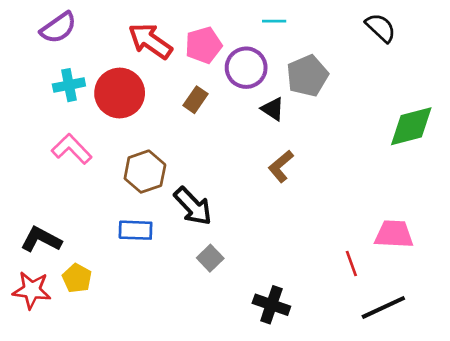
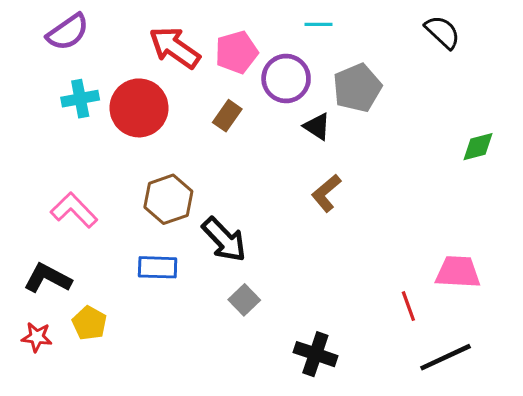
green diamond: (411, 126) -> (478, 147), size x0.6
pink L-shape: (72, 149) -> (74, 210), moved
red star: (32, 290) -> (37, 337), size x0.7

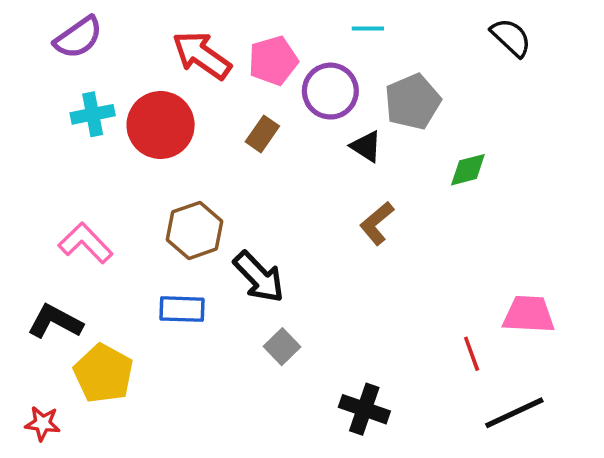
green diamond: (478, 147) -> (468, 170), moved
yellow pentagon: (89, 323) -> (103, 373), size x1.5
red star: (37, 337) -> (43, 423), moved

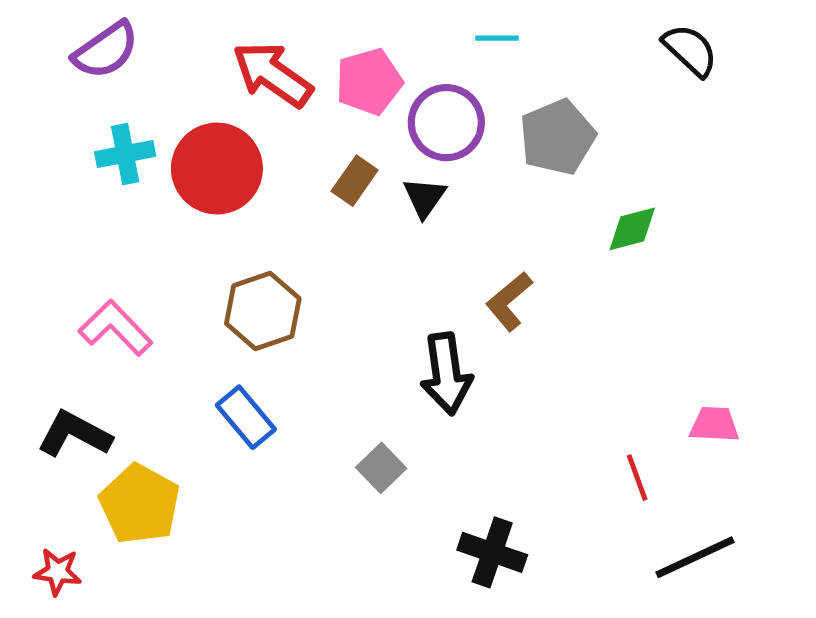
black triangle: (366, 146) -> (425, 197), moved, turned 32
black arrow: (259, 277) -> (446, 374), moved, turned 36
blue rectangle: (182, 309) -> (246, 417), turned 48
pink trapezoid: (529, 314) -> (714, 424), size x0.7

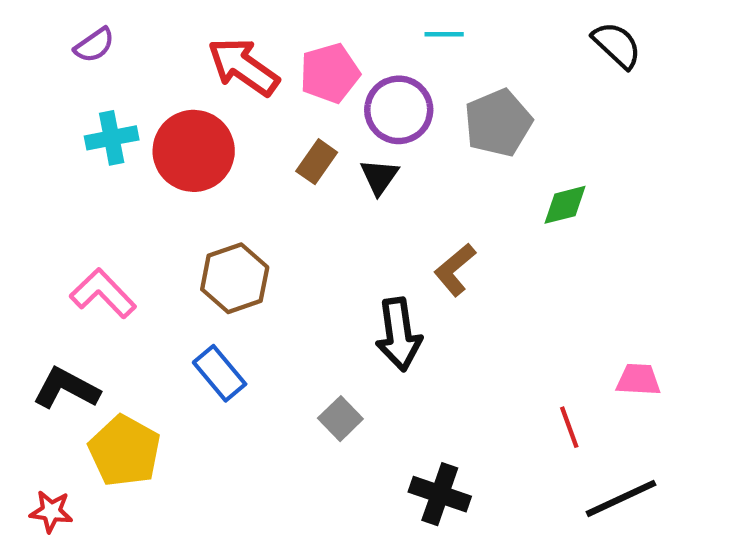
purple semicircle: (106, 50) -> (94, 45), size x0.7

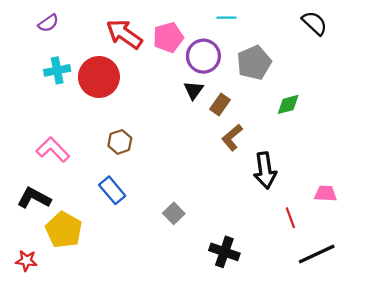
brown rectangle: (317, 162) -> (220, 104), moved
brown hexagon: (235, 278) -> (120, 142), size x0.7
black arrow: (399, 334) -> (265, 170), moved

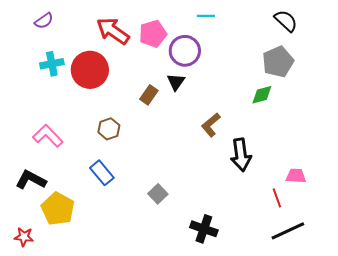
gray pentagon: (254, 63) -> (278, 62), moved
brown rectangle: (220, 104) -> (149, 95), moved
red line: (290, 218) -> (277, 198), moved

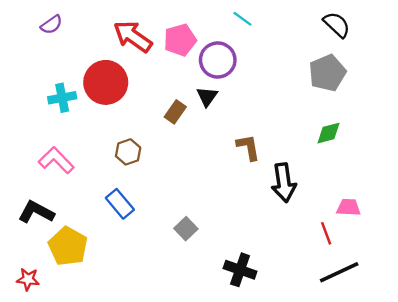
cyan line: (206, 16) -> (242, 19), turned 36
cyan cross: (52, 64) -> (62, 98), moved
green diamond: (262, 95) -> (328, 133), moved
brown L-shape: (211, 125) -> (248, 147), turned 120

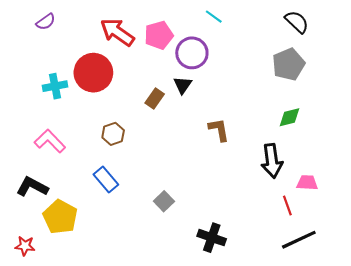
black arrow: (284, 183) -> (272, 161), moved

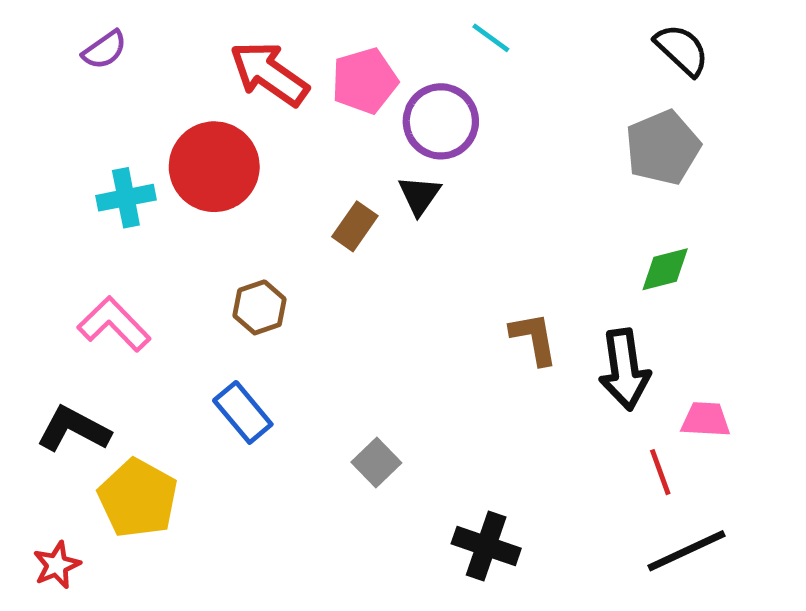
brown L-shape: (219, 130) -> (534, 338), moved
red star: (25, 246) -> (57, 565), turned -30

